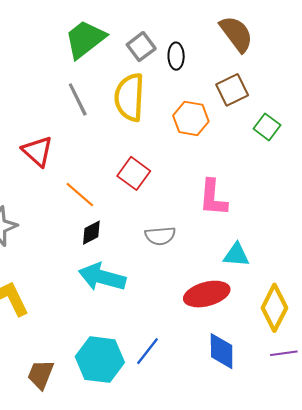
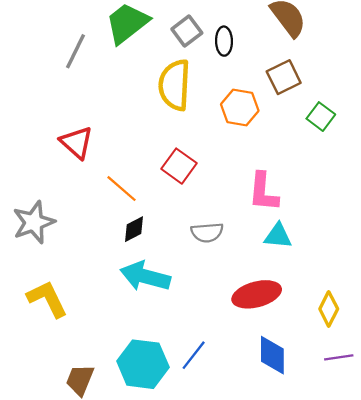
gray line: (78, 99) -> (75, 51), moved, turned 52
cyan triangle: (236, 255) -> (278, 236), moved
yellow diamond: (274, 308) -> (329, 309), size x0.7

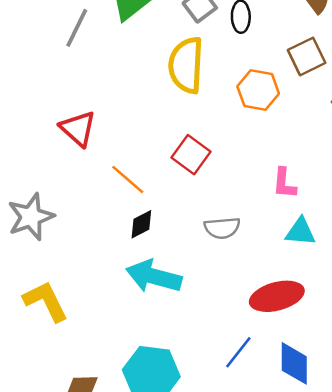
pink L-shape: (263, 192) -> (284, 183), size x0.7
blue line: (194, 355) -> (238, 352), moved

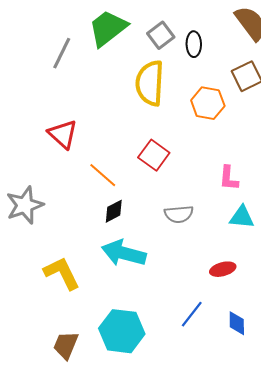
red ellipse: (277, 296) -> (223, 269), size x0.6
yellow L-shape: (46, 301) -> (62, 273), moved
blue diamond: (294, 363) -> (237, 323), size x0.7

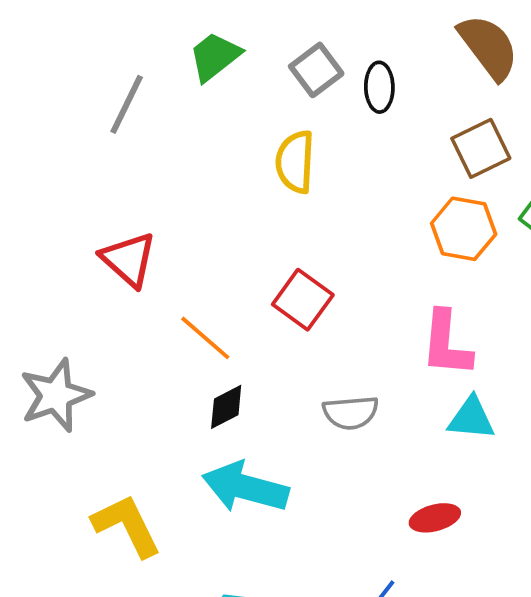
green trapezoid: (108, 28) -> (215, 57), size x0.7
yellow semicircle: (150, 83) -> (295, 162), size x0.7
orange hexagon: (208, 103) -> (464, 229), moved
pink L-shape: (229, 178) -> (446, 344), size x1.4

